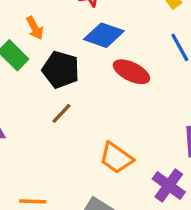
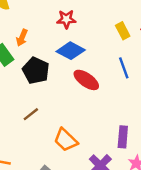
orange arrow: (35, 28) -> (22, 38), turned 42
brown line: (61, 113) -> (31, 114), moved

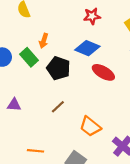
red star: (66, 19) -> (92, 16), moved

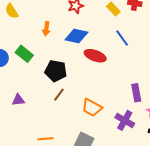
orange arrow: (44, 41) -> (46, 29), moved
black pentagon: (59, 68) -> (56, 71), moved

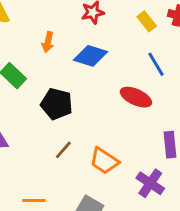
red ellipse: (95, 56) -> (136, 97), moved
brown line: (59, 95) -> (63, 150), moved

